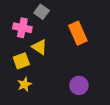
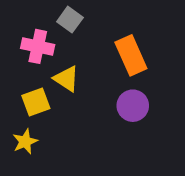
yellow star: (24, 84) -> (25, 142), moved
purple circle: (79, 85) -> (133, 106), moved

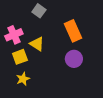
pink cross: (38, 46) -> (14, 35), moved, turned -36
yellow star: (25, 142) -> (23, 79), moved

